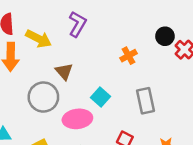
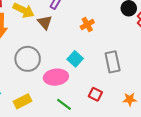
orange cross: (128, 56) -> (87, 24), moved
brown triangle: (64, 71) -> (45, 22), moved

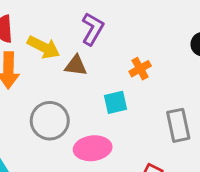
brown triangle: (45, 22) -> (76, 66), turned -42
cyan square: (75, 59) -> (116, 102), moved, turned 35

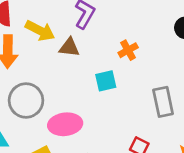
gray circle: (50, 121) -> (26, 100), moved
pink ellipse: (93, 148) -> (65, 124), moved

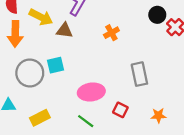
cyan square: (106, 81) -> (56, 65), moved
pink ellipse: (65, 124) -> (91, 92), moved

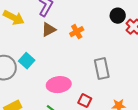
brown triangle: (64, 30) -> (49, 30), moved, turned -35
cyan square: (56, 65) -> (27, 61), turned -35

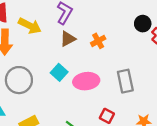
cyan square: (27, 61) -> (59, 72), moved
pink ellipse: (59, 85) -> (86, 81), moved

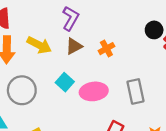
yellow arrow: (30, 26) -> (39, 45), moved

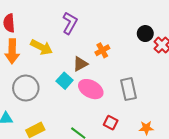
brown triangle: (74, 46) -> (80, 64), moved
pink ellipse: (94, 91) -> (91, 89), turned 35

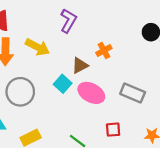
gray rectangle: (128, 89) -> (133, 93), turned -55
red square: (111, 123) -> (113, 130), turned -32

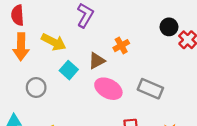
cyan square: (63, 84) -> (69, 70), moved
gray circle: (20, 92) -> (36, 88), size x0.7

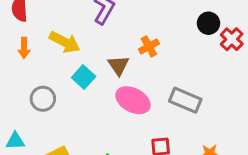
orange arrow: (21, 47) -> (24, 48), size x0.6
brown triangle: (97, 61) -> (118, 65), turned -36

